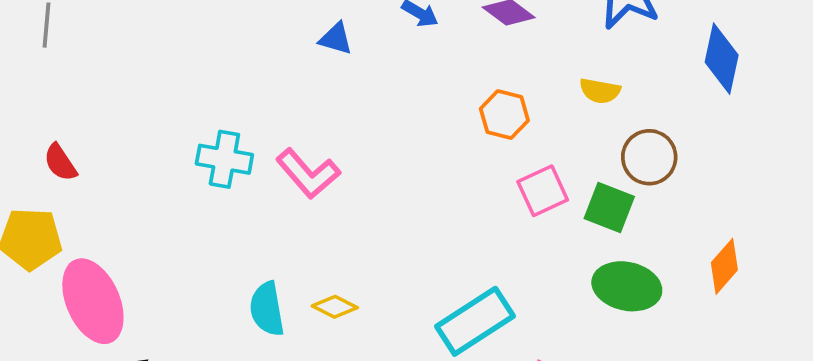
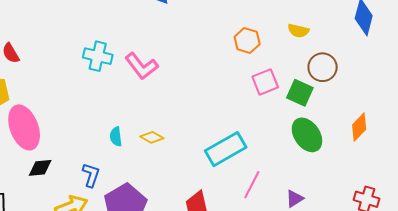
green ellipse: (627, 286) -> (307, 135), turned 40
cyan semicircle: (267, 309) -> (116, 137), size x0.7

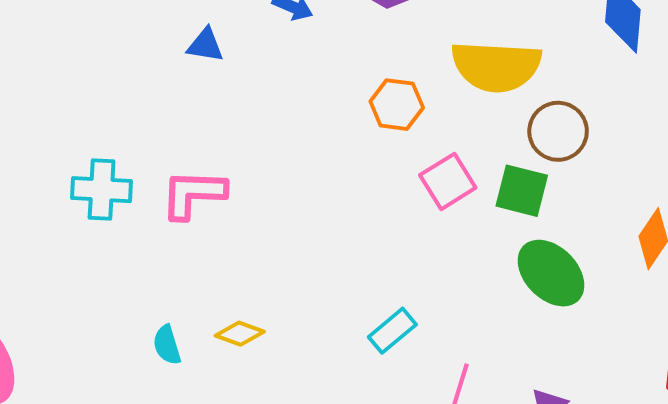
yellow semicircle: (298, 31) -> (496, 66), size x2.0
pink L-shape: (141, 66) -> (193, 194), turned 140
cyan rectangle: (226, 149) -> (392, 331), size x0.6

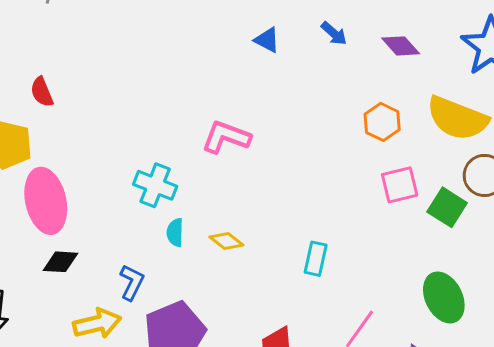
cyan cross: (102, 190) -> (155, 185), moved
green ellipse: (551, 273) -> (444, 297), moved
cyan rectangle: (392, 331) -> (316, 259), moved, turned -56

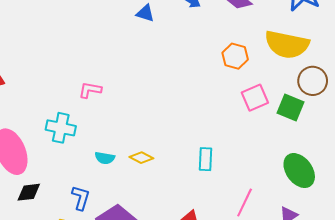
pink L-shape: (226, 137) -> (90, 90), moved, size x0.7
cyan cross: (155, 185) -> (61, 128), moved
cyan semicircle: (175, 233) -> (105, 158), turned -72

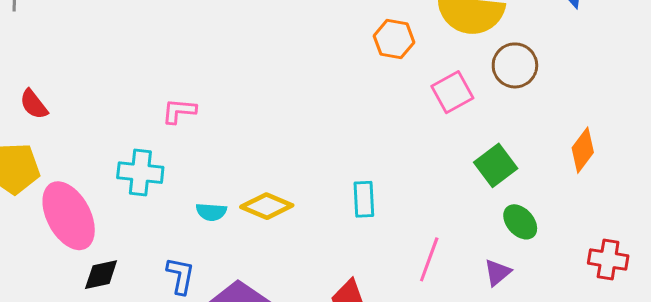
pink square: (255, 98) -> (452, 92), moved
green square: (290, 108) -> (496, 165), moved, turned 36
yellow diamond: (141, 158) -> (267, 206), size x1.4
green ellipse: (299, 171) -> (520, 222), moved, size x0.7

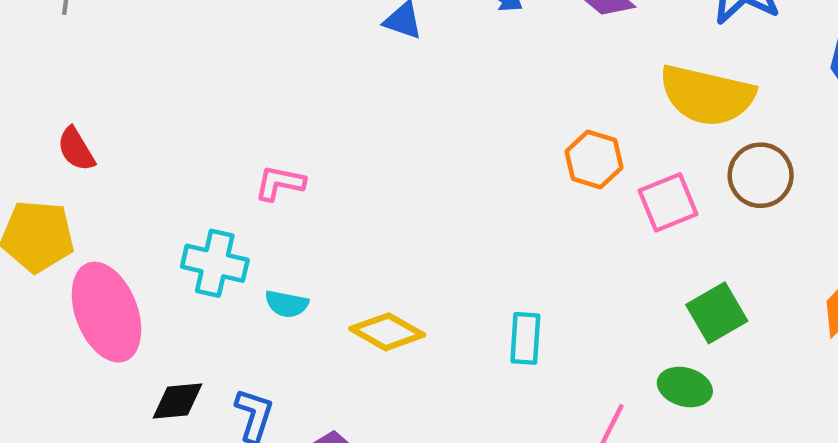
orange hexagon: (394, 39) -> (594, 159), moved
cyan semicircle: (211, 212) -> (287, 304), moved
green ellipse: (520, 222) -> (685, 387), moved, turned -39
black diamond: (101, 275) -> (178, 401), moved

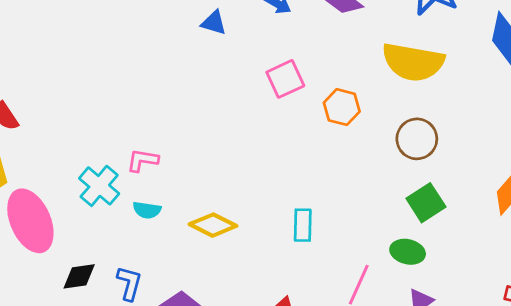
brown circle: (761, 175) -> (417, 139), moved
pink L-shape: (280, 183) -> (143, 160), moved
pink square: (668, 202) -> (285, 79), moved
cyan cross: (215, 263) -> (99, 186), turned 30

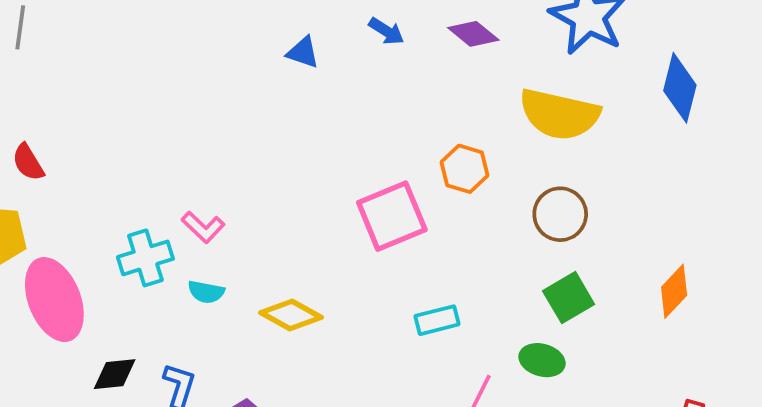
pink square: (285, 79) -> (392, 216), moved, size x1.4
pink L-shape: (143, 160) -> (203, 227), turned -148
cyan cross: (99, 186) -> (145, 258), turned 30
cyan rectangle: (303, 225) -> (437, 320), moved, turned 72

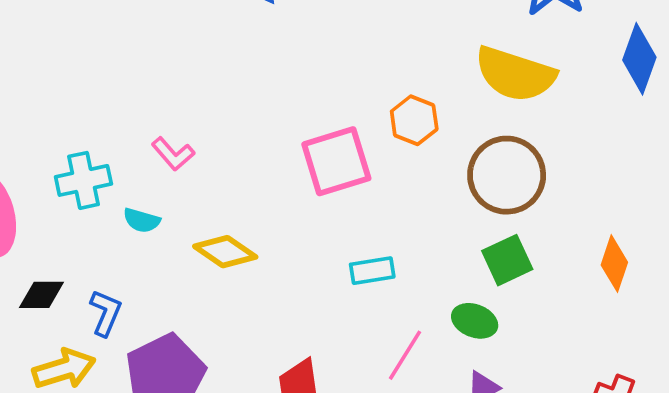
brown circle: (560, 214) -> (507, 175), size x1.4
pink L-shape: (203, 227) -> (173, 154), moved
orange diamond: (674, 291) -> (614, 264), turned -30

